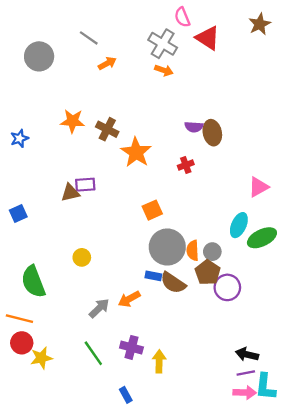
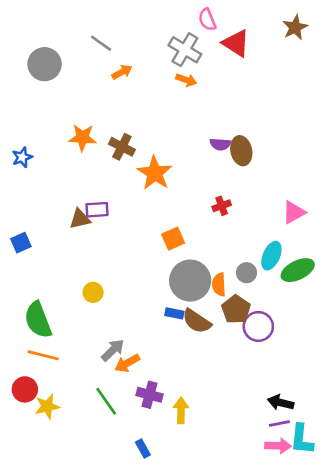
red cross: (186, 165) -> (222, 206), moved
gray circle: (212, 252) -> (247, 273), moved
orange arrow: (129, 299) -> (127, 363), moved
orange line: (19, 319) -> (43, 355), moved

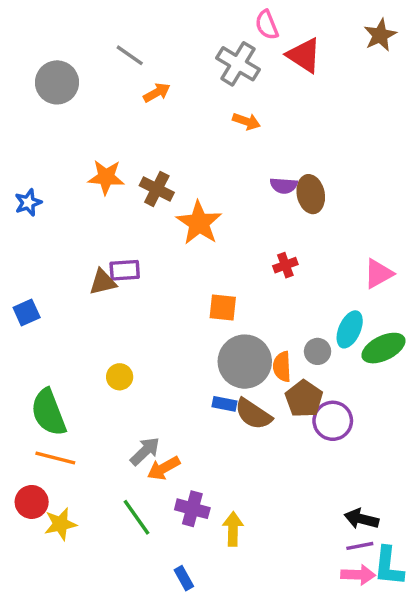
orange arrow: (186, 80) -> (246, 121), moved
orange square: (173, 239) -> (223, 307), turned 30

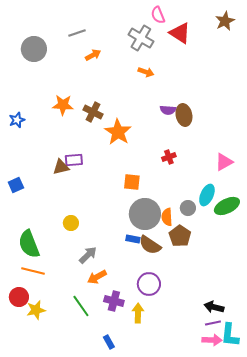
gray line: (130, 55) -> (77, 33), turned -54
purple circle: (333, 421) -> (149, 284), moved
gray arrow: (145, 451) -> (88, 255), moved

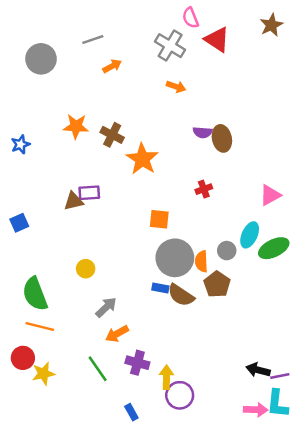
purple circle: (149, 284) -> (180, 395), moved
purple line: (213, 323) -> (280, 376), moved

